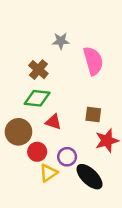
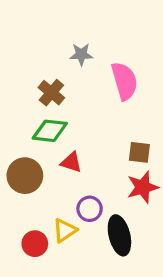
brown square: (93, 114) -> (139, 152), moved
red circle: (37, 152) -> (35, 244), moved
black ellipse: (89, 177) -> (119, 235), turned 32

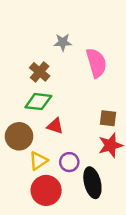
yellow triangle: (65, 230) -> (38, 161), moved
red circle: (35, 244) -> (46, 190), moved, size x1.5

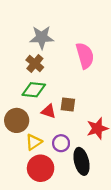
gray star: (63, 42) -> (42, 37), moved, size x1.5
brown square: (108, 118) -> (68, 105), moved

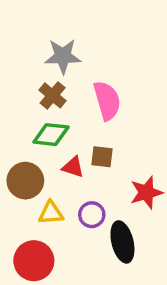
pink semicircle: (85, 56) -> (107, 101), moved
yellow triangle: (34, 142) -> (51, 213), turned 30
red circle: (41, 168) -> (34, 261), moved

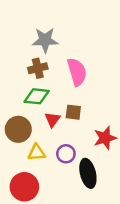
brown cross: (53, 95) -> (38, 68), turned 36
red triangle: (73, 167) -> (52, 120), turned 49

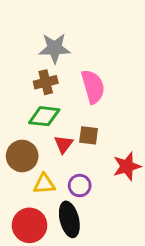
black ellipse: (88, 173) -> (69, 219), moved

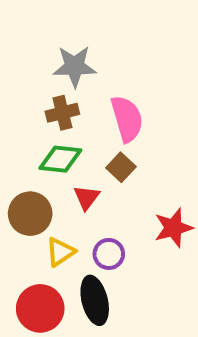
brown square: (89, 135) -> (121, 167), moved, turned 36
yellow triangle: (44, 184) -> (60, 252), turned -30

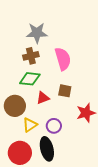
brown square: (121, 167) -> (65, 91), moved, turned -32
red triangle: (87, 197) -> (43, 98), turned 32

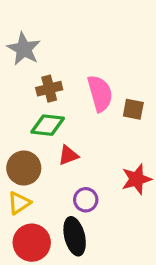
gray star: (37, 33) -> (24, 49), moved, turned 30
brown square: (65, 91) -> (133, 109), moved
yellow triangle: (30, 125) -> (19, 203), moved

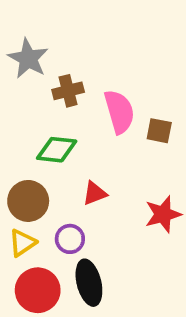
brown cross: (49, 89) -> (68, 91), moved
red triangle: (68, 155) -> (95, 193), moved
purple circle: (86, 200) -> (70, 239), moved

